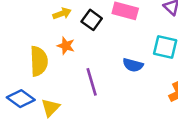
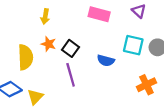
yellow arrow: (62, 13) -> (45, 17), turned 120
black square: (92, 20) -> (71, 48), moved

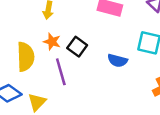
purple line: (71, 75) -> (61, 72), moved

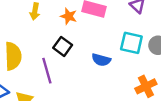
orange star: (52, 42) -> (69, 16), moved

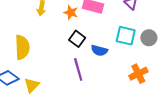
black square: (63, 46) -> (77, 39), moved
purple line: (47, 71) -> (78, 69), moved

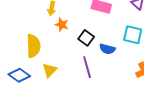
orange star: (71, 12) -> (62, 25), moved
yellow triangle: (32, 85) -> (50, 70), moved

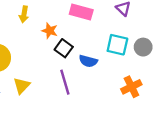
orange star: (62, 25) -> (50, 31), moved

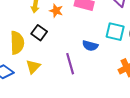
orange star: (50, 31) -> (56, 11), moved
black square: (64, 48) -> (39, 33), moved

